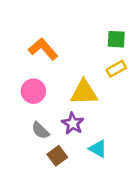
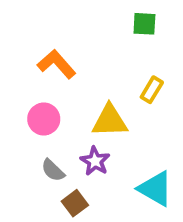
green square: (116, 39) -> (144, 24), moved
yellow rectangle: (116, 69) -> (152, 90), turned -30
cyan triangle: (98, 149) -> (155, 189), moved, size x1.5

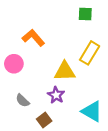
yellow rectangle: (152, 90) -> (90, 53), size x1.5
pink circle: (44, 119) -> (14, 64), moved
gray semicircle: (53, 170) -> (23, 101), moved

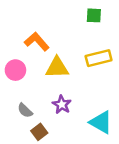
yellow rectangle: (90, 53) -> (99, 58), turned 45
yellow triangle: (65, 71) -> (57, 68), moved
brown square: (44, 120) -> (39, 132), moved

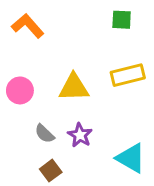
orange L-shape: (37, 42) -> (28, 26), moved
gray semicircle: (25, 110) -> (45, 134), moved

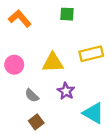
green square: (122, 20) -> (67, 14), moved
purple star: (80, 135) -> (66, 91), moved

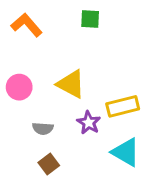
yellow rectangle: (91, 54) -> (123, 106), moved
yellow triangle: (53, 63) -> (71, 84), turned 30
gray semicircle: (32, 96) -> (43, 129), turned -40

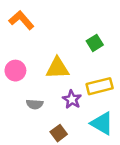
green square: (90, 19) -> (95, 43), moved, turned -35
yellow triangle: (71, 84) -> (58, 68), turned -30
brown square: (49, 164) -> (59, 133), moved

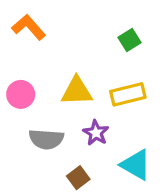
green square: (95, 43) -> (129, 40), moved
yellow rectangle: (100, 86) -> (128, 94), moved
gray semicircle: (35, 104) -> (46, 139), size x1.5

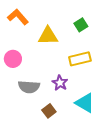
yellow triangle: (77, 91) -> (48, 36), moved

